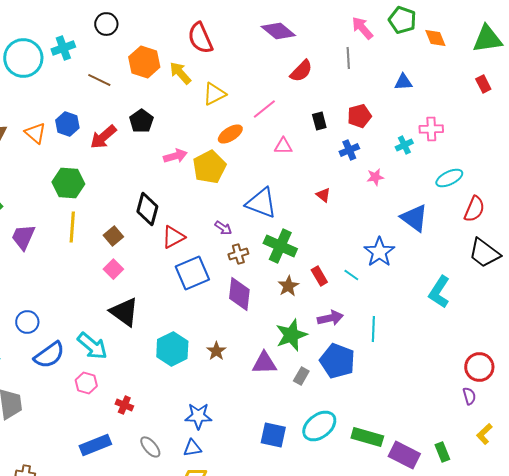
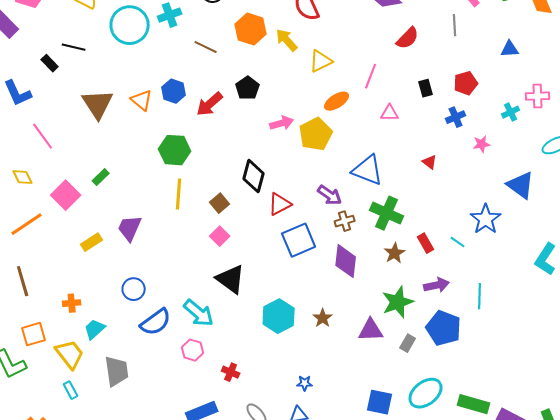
pink line: (264, 109) -> (371, 76), turned -30
purple arrow: (223, 228) -> (330, 195), size x1.4
purple trapezoid: (23, 237) -> (130, 228), moved
blue star: (198, 416) -> (305, 383), size x0.6

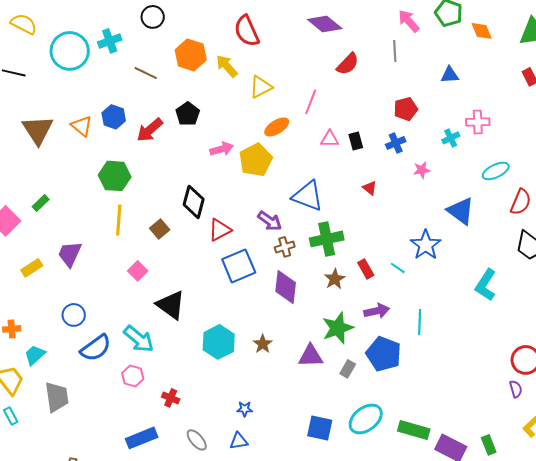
black rectangle: (426, 88) -> (356, 141), moved
green cross: (387, 213) -> (327, 239), turned -36
pink square: (220, 236) -> (138, 271), moved

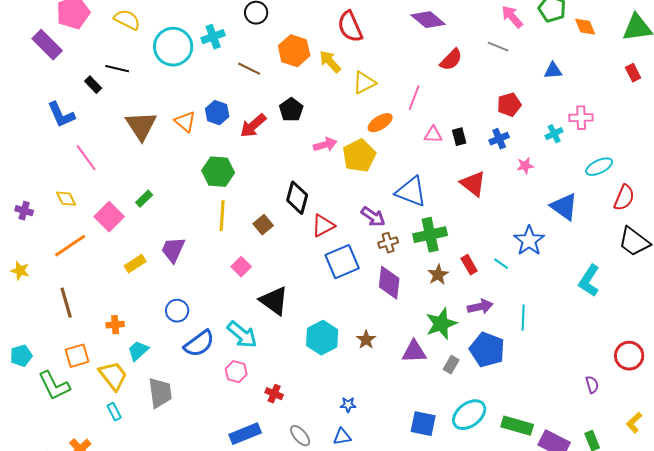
gray line: (395, 51) -> (498, 47), turned -65
red triangle: (370, 188) -> (473, 184), size x1.8
purple semicircle: (516, 389) -> (592, 385), moved

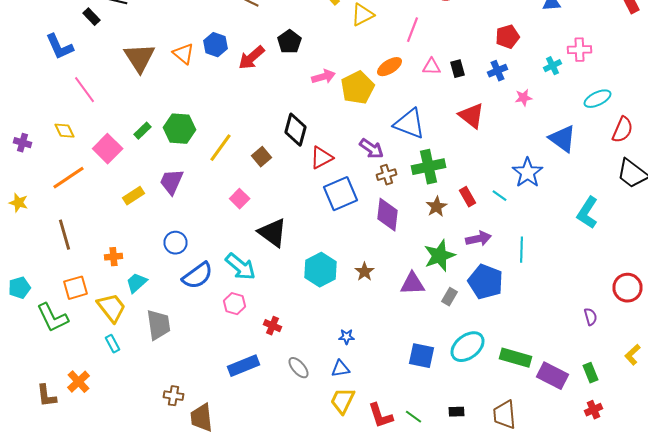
orange ellipse: (380, 123) -> (390, 67), moved
green hexagon: (218, 172) -> (180, 129), moved
yellow line: (222, 216) -> (220, 148), turned 32

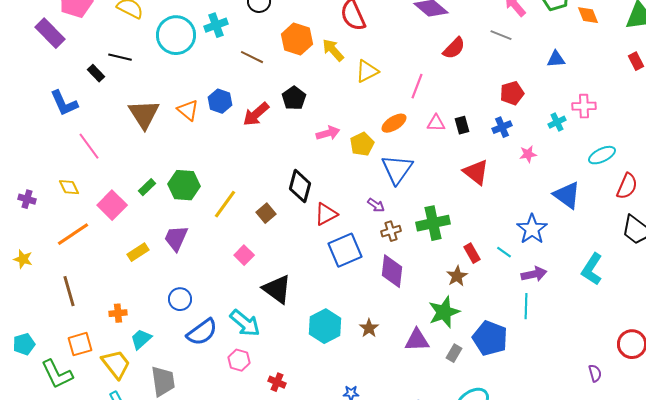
yellow pentagon: (358, 88) -> (362, 144), size x0.7
blue triangle: (410, 124) -> (397, 169), moved, turned 44
purple arrow: (372, 149) -> (376, 205), size x0.7
brown star: (436, 207) -> (457, 276), moved
purple arrow: (478, 239) -> (534, 274), moved

